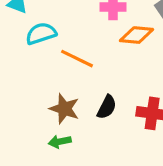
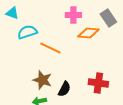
black semicircle: (107, 107) -> (64, 89), moved

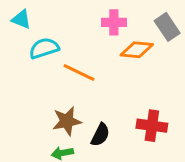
brown star: (42, 80) -> (67, 121), turned -30

